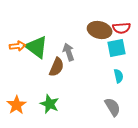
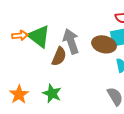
brown ellipse: (100, 30) -> (104, 44), moved
gray arrow: (69, 52) -> (71, 41), size x1.4

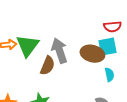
green triangle: (39, 36) -> (27, 46), turned 30

